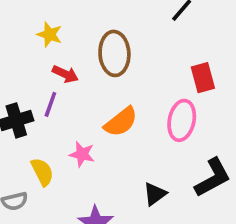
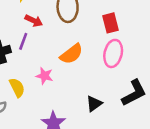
red rectangle: (203, 78) -> (110, 23), moved

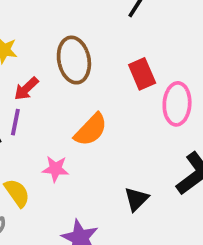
red arrow: (34, 21) -> (26, 89), turned 120
pink ellipse: (113, 53) -> (177, 104), moved

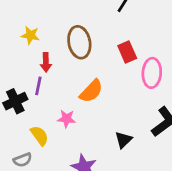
red arrow: (26, 89) -> (46, 62), turned -48

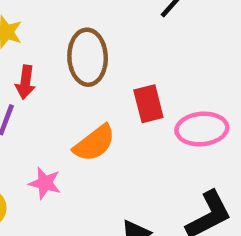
red rectangle: (127, 52) -> (148, 104), moved
pink ellipse: (152, 73) -> (202, 129), turned 72

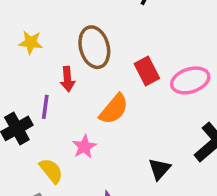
red arrow: (25, 82) -> (67, 79), moved
pink star: (45, 183) -> (84, 147), turned -30

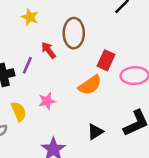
red rectangle: (147, 71) -> (106, 60), turned 36
red arrow: (67, 79) -> (49, 50), turned 132
orange semicircle: (114, 109) -> (90, 85), moved

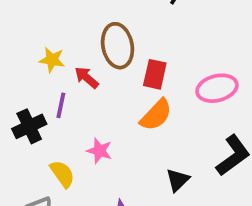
yellow star: (30, 17) -> (52, 60), moved
red rectangle: (106, 60) -> (155, 74), moved
pink star: (47, 101) -> (99, 151), turned -30

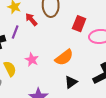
red rectangle: (155, 74) -> (79, 24), moved
orange semicircle: (156, 115) -> (64, 57), moved

